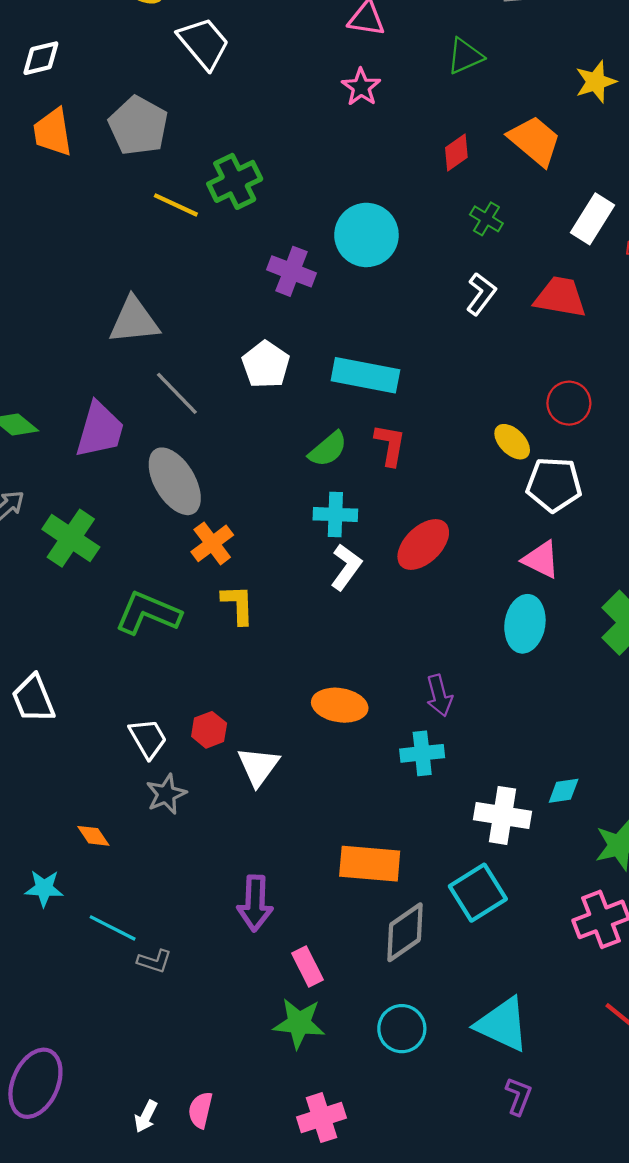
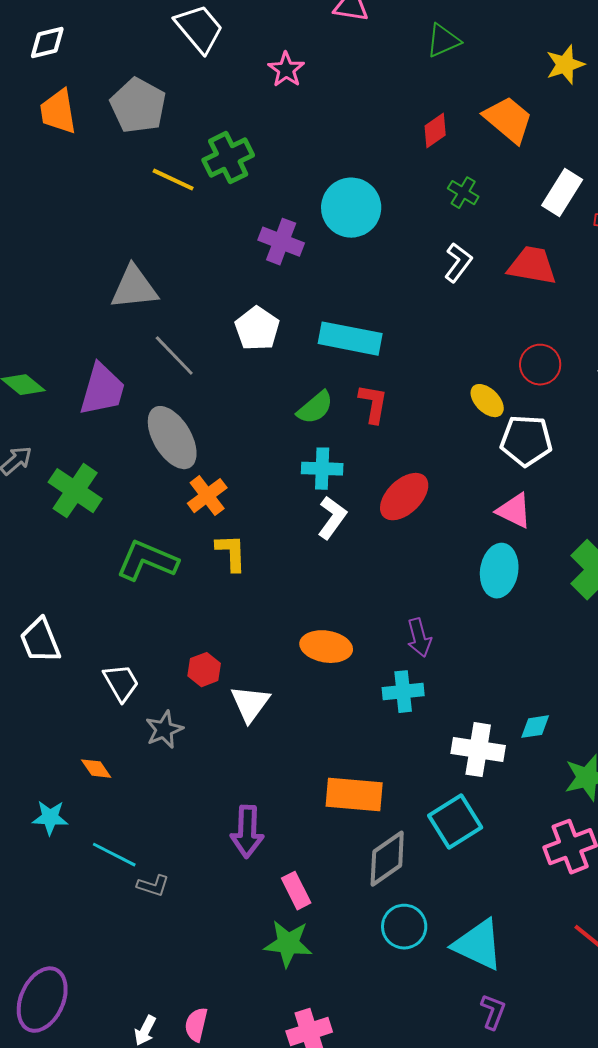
pink star: (361, 87) -> (286, 70), moved
white trapezoid: (148, 738) -> (121, 683), moved
cyan circle: (402, 1029) -> (404, 927), moved

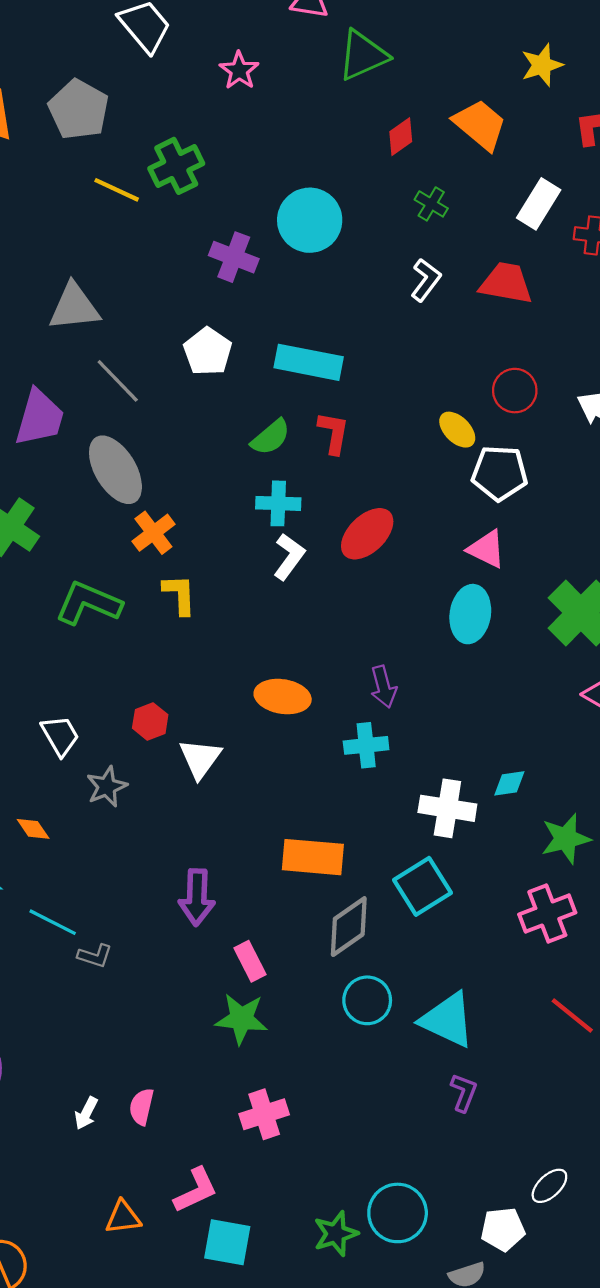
green triangle: (443, 41) -> (363, 55), moved, size x1.4

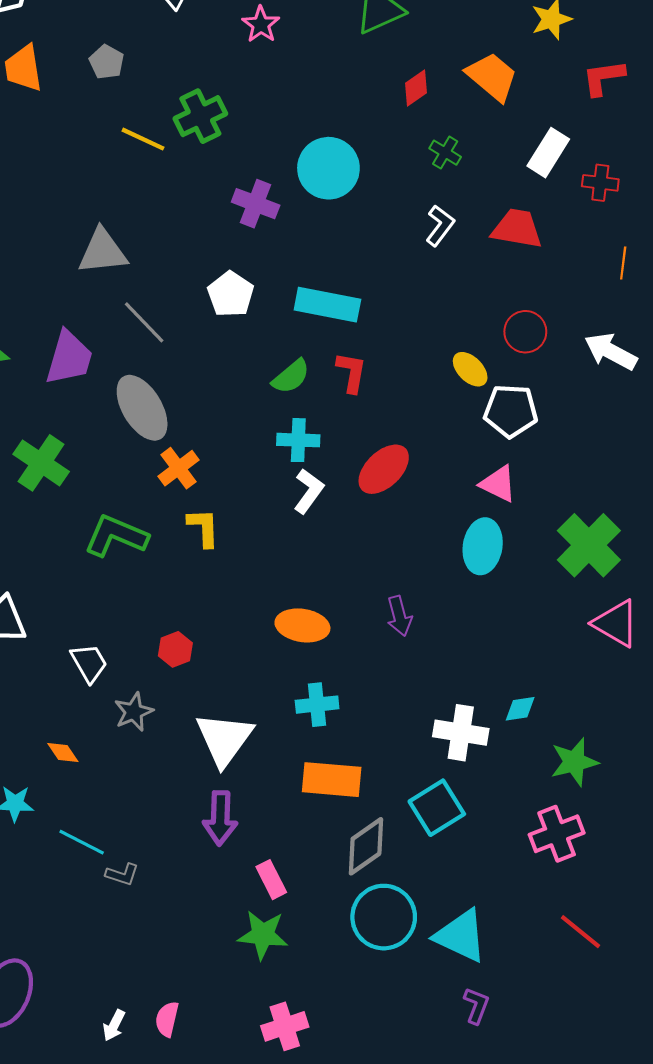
gray pentagon: (79, 110) -> (107, 62), size x0.6
cyan cross: (366, 745) -> (317, 705), moved
white triangle: (200, 758) -> (224, 739), moved, size x1.4
cyan circle: (367, 1000) -> (384, 917), size x1.4

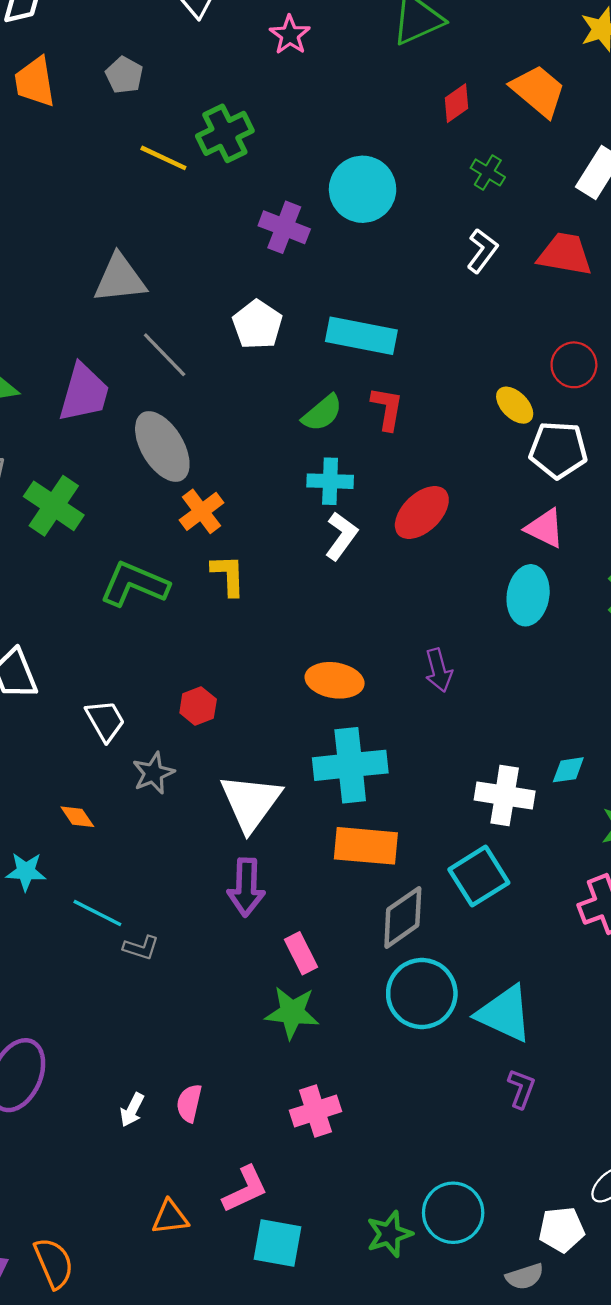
cyan cross: (317, 705) -> (350, 765), size x1.6

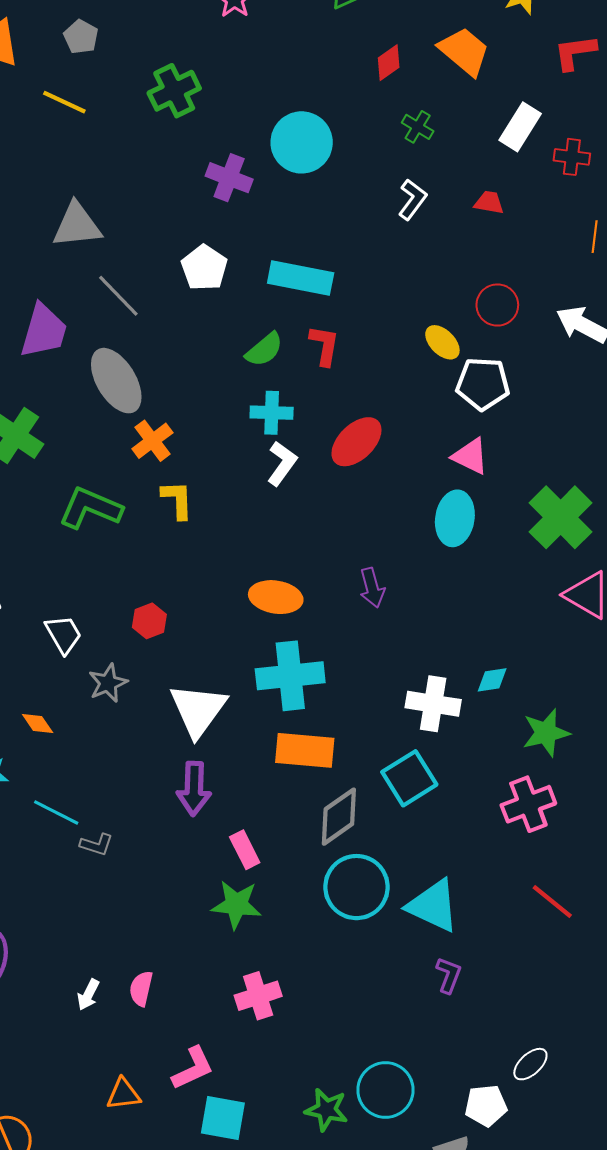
yellow line: (163, 158) -> (64, 102), moved
red trapezoid: (565, 254) -> (489, 202), size x0.6
green star: (389, 1234) -> (326, 1110), turned 30

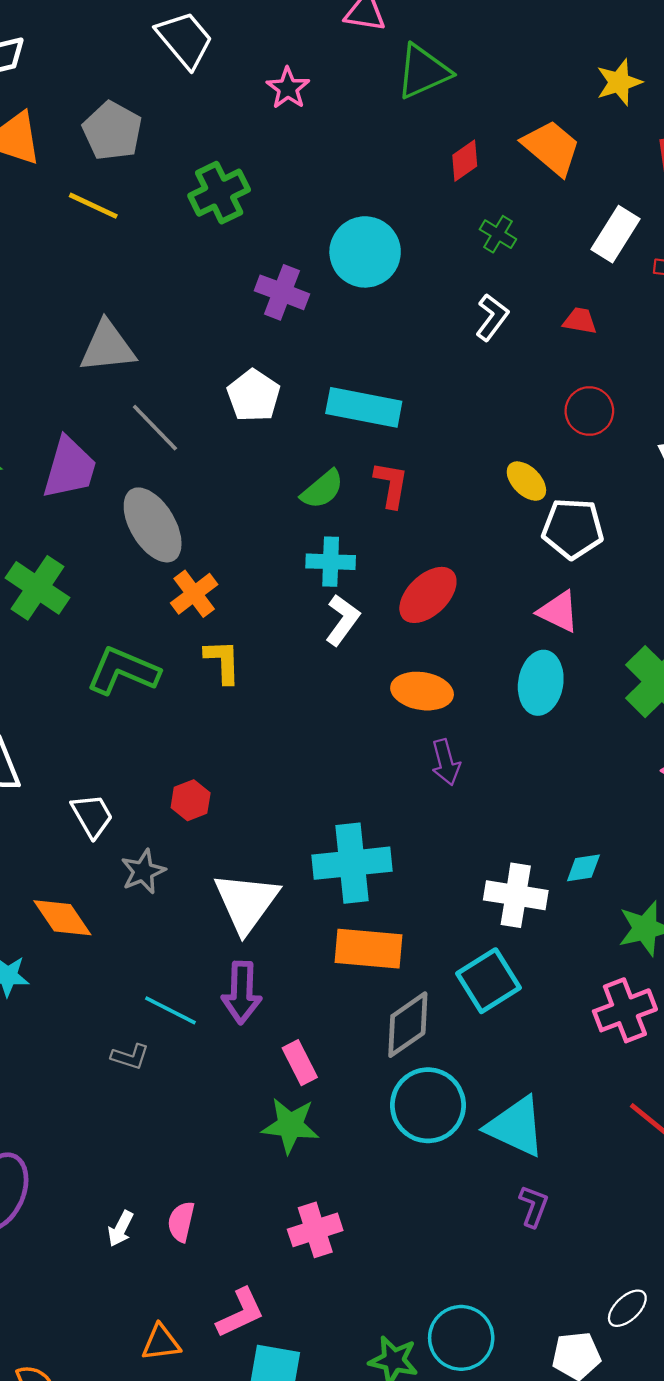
gray pentagon: (81, 37) -> (112, 131), size x1.5
red circle: (497, 305) -> (589, 411), moved
orange ellipse: (276, 597) -> (422, 691), moved
orange diamond: (38, 723) -> (62, 918), size x1.6
cyan line: (56, 812) -> (170, 1010), moved

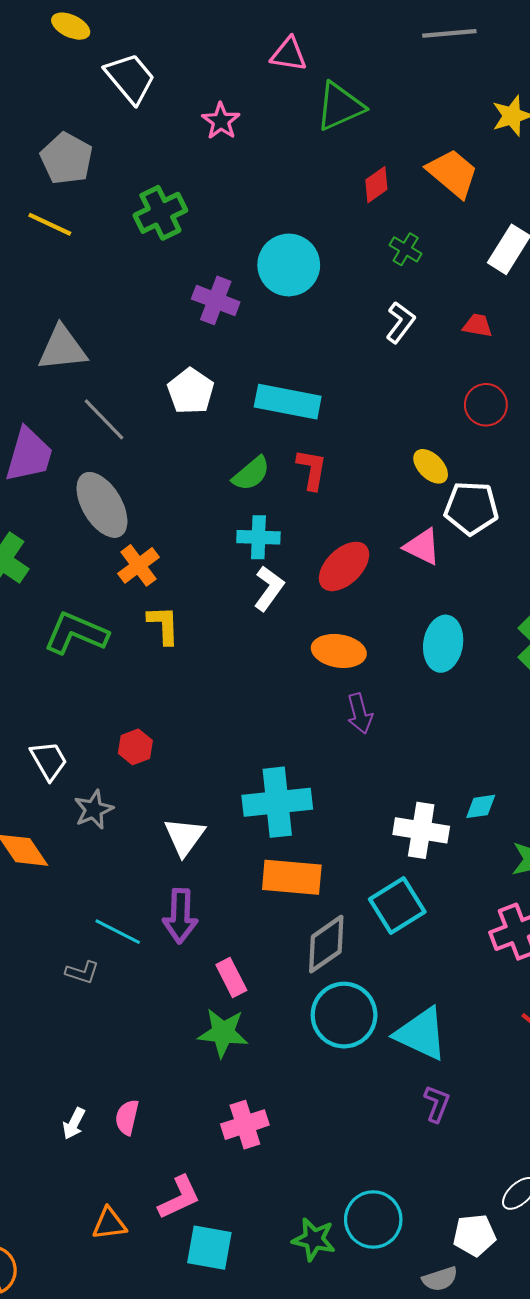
pink triangle: (559, 612) -> (422, 547), moved
white triangle: (246, 902) -> (184, 837), size x0.7

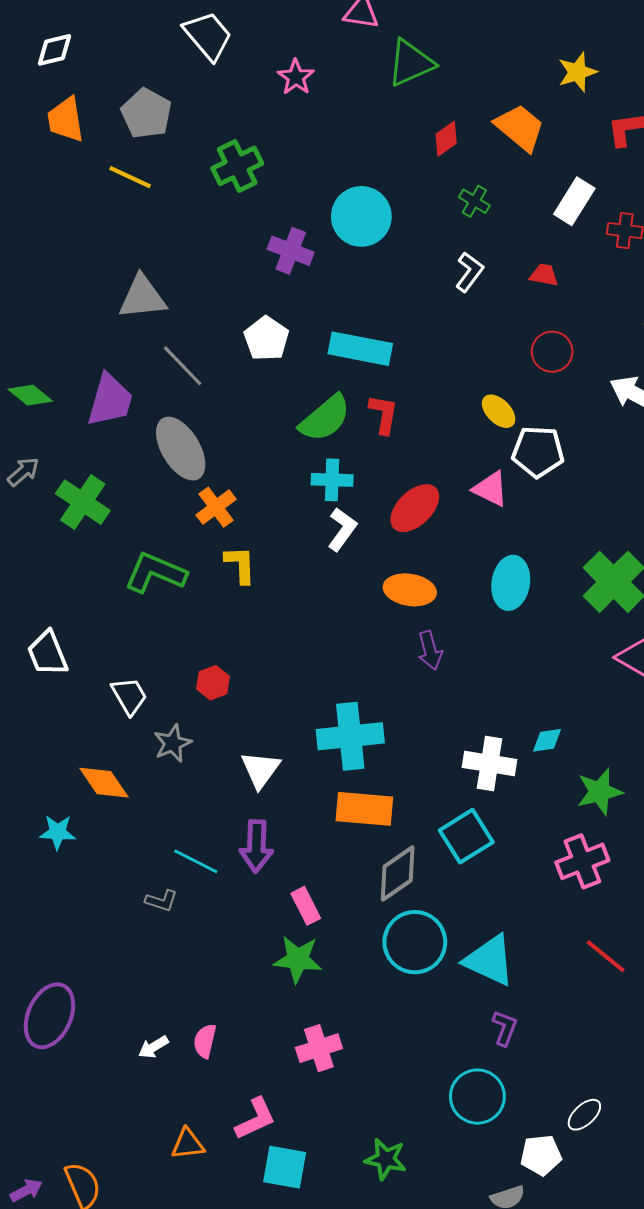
green semicircle: (251, 474) -> (325, 418), size x1.4
white arrow: (74, 1124) -> (153, 1047), turned 32
cyan circle: (373, 1220) -> (477, 1097), moved

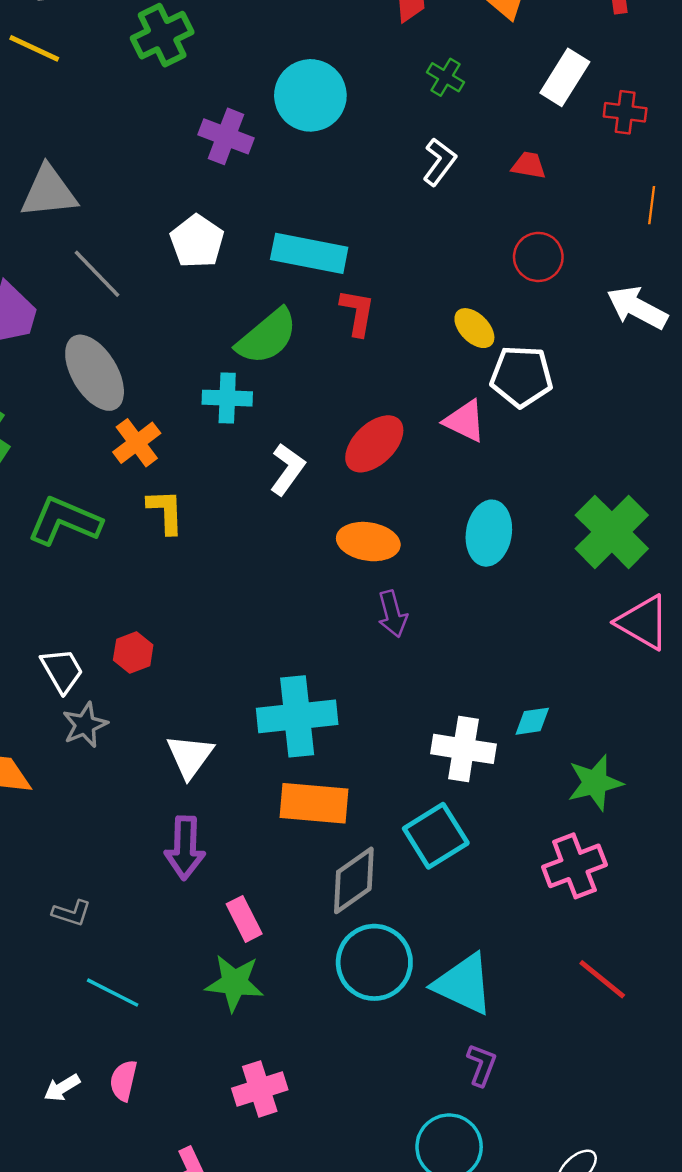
red L-shape: (384, 414) -> (357, 312), moved
cyan cross: (332, 480) -> (227, 398), moved
white trapezoid: (129, 696) -> (62, 671), moved
cyan line: (196, 861) -> (113, 993), moved

